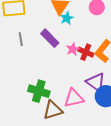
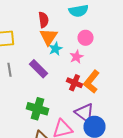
pink star: (73, 49) -> (76, 57), moved
green cross: (39, 91) -> (38, 109), moved

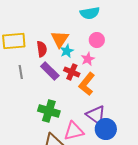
red semicircle: (44, 20) -> (42, 49), moved
orange L-shape: (92, 82) -> (87, 84), moved
red cross: (74, 83) -> (72, 72), moved

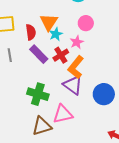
red cross: (72, 72) -> (61, 55), turned 35
purple triangle: (96, 115) -> (73, 85), moved
blue circle: (106, 129) -> (104, 94), moved

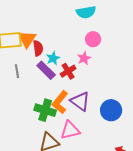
orange triangle: (49, 22) -> (27, 39), moved
cyan star: (56, 34) -> (53, 58), moved
orange L-shape: (76, 67) -> (60, 102), moved

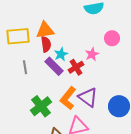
orange triangle: (27, 39) -> (45, 30), moved, turned 48
pink circle: (93, 39) -> (112, 38), moved
green cross: (45, 110) -> (41, 106), moved, turned 35

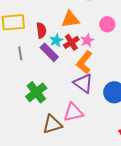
orange triangle: (45, 30) -> (70, 19), moved
red cross: (76, 67) -> (71, 42), moved
orange L-shape: (68, 98) -> (84, 62), moved

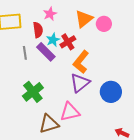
orange triangle: (70, 19) -> (84, 19), moved, turned -30
pink star: (87, 40) -> (50, 14), moved
gray line: (20, 53) -> (25, 53), moved
purple triangle: (83, 83) -> (80, 83), turned 45

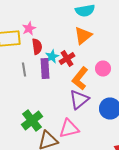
pink star: (50, 14) -> (29, 28), moved
pink circle: (104, 24) -> (103, 68), moved
purple rectangle: (46, 52) -> (45, 68), turned 42
green cross: (33, 92) -> (32, 120), moved

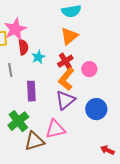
pink star: (29, 28) -> (15, 29), size x1.6
red cross: (67, 58) -> (65, 61), moved
purple rectangle: (45, 68) -> (31, 91), moved

